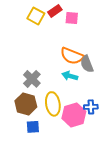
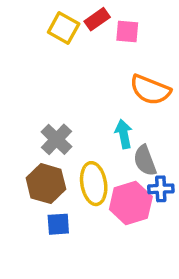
orange semicircle: (72, 56) -> (150, 90), moved
gray semicircle: (87, 64) -> (145, 161), moved
cyan arrow: (70, 76) -> (124, 134), turned 63

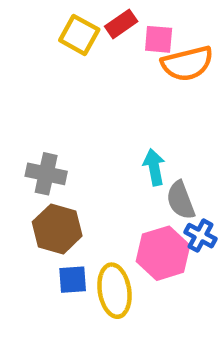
orange semicircle: (150, 90) -> (187, 64), moved, turned -36
gray cross: (57, 139) -> (46, 174), moved, turned -32
yellow ellipse: (94, 184) -> (114, 291), moved
blue cross: (161, 189) -> (200, 236), turned 30

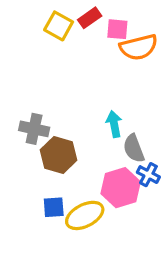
brown hexagon: (57, 229) -> (59, 155), moved
yellow ellipse: (114, 291) -> (85, 215), turned 72

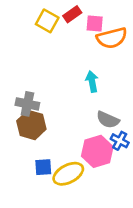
cyan arrow: (114, 124) -> (92, 81), moved
gray semicircle: (134, 148) -> (108, 120), turned -45
brown hexagon: (59, 155) -> (31, 125), moved

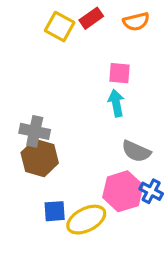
pink square: (95, 23) -> (120, 73), moved
orange semicircle: (112, 38) -> (136, 22), moved, size x0.7
blue cross: (120, 141) -> (151, 191), moved

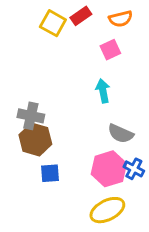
pink square: (120, 73) -> (110, 50), moved, turned -30
blue square: (55, 211) -> (50, 173), moved
yellow ellipse: (86, 220) -> (107, 210), moved

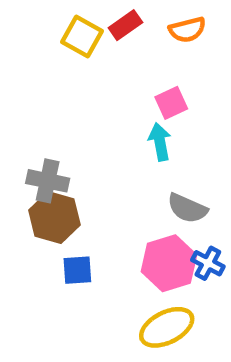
pink square: (110, 50) -> (171, 103), moved

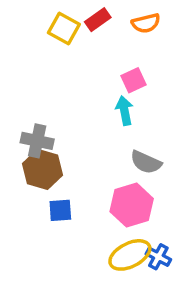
blue cross: (208, 263) -> (158, 257), moved

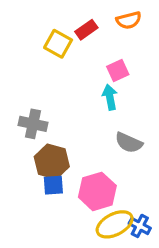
red rectangle: (98, 20) -> (86, 30), moved
yellow square: (64, 29) -> (58, 44), moved
brown hexagon: (42, 169) -> (52, 162), moved
pink hexagon: (132, 205) -> (97, 191), moved

